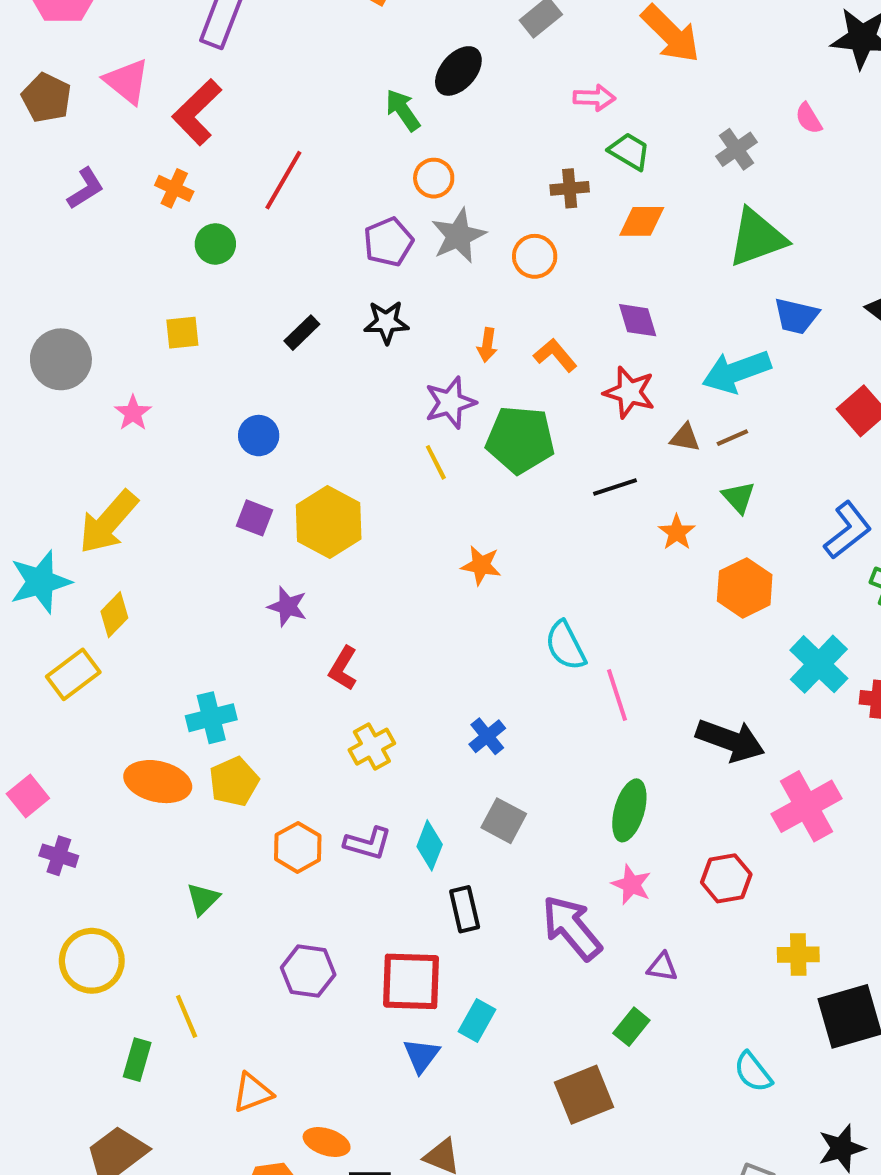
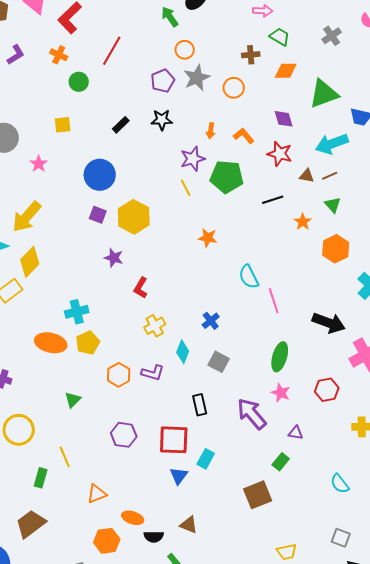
green triangle: (757, 238) -> (324, 94), moved
blue circle: (259, 436) -> (100, 175), size x1.6
yellow diamond: (114, 615) -> (30, 262), size x1.4
cyan diamond: (430, 845) -> (183, 352), moved

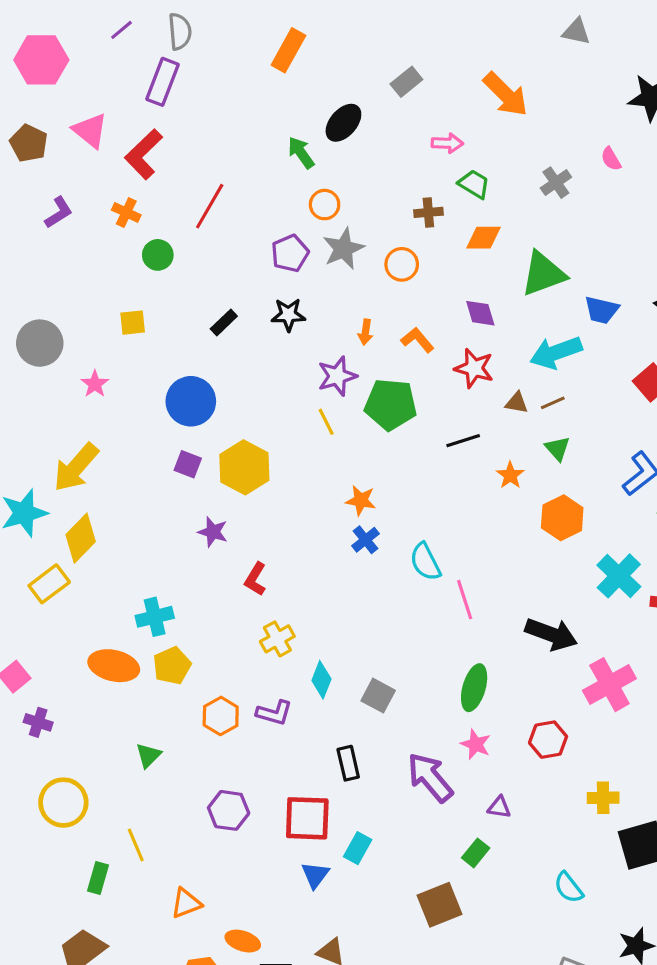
blue cross: (211, 321) -> (365, 540), moved

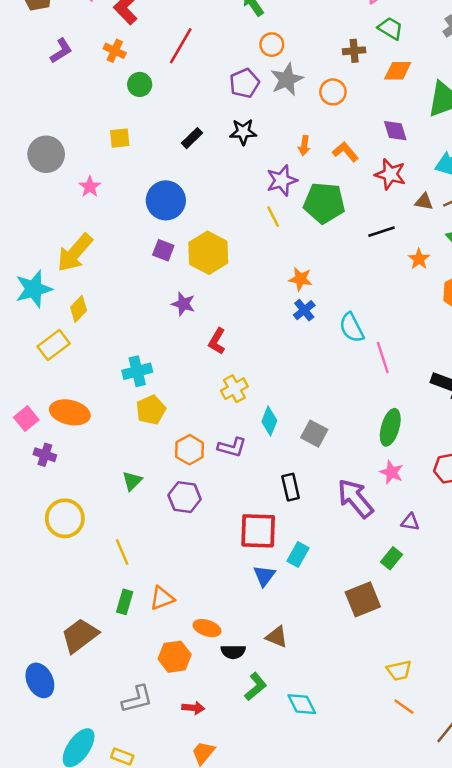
yellow diamond: (81, 538) -> (79, 309), size x0.7
orange ellipse: (114, 666) -> (70, 412), moved
purple hexagon: (229, 810) -> (185, 497), moved
green rectangle: (98, 878) -> (125, 602), moved

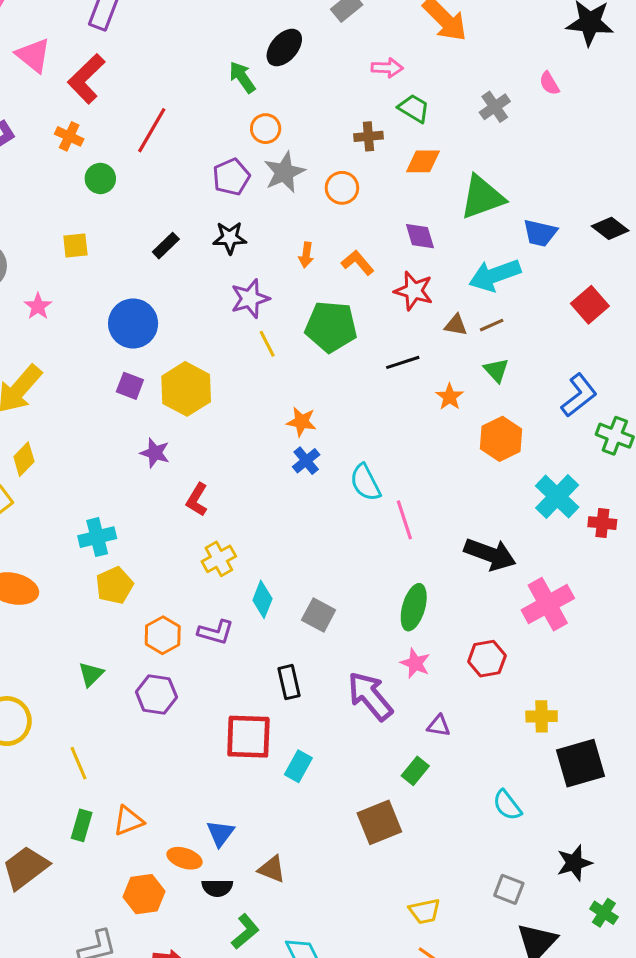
purple star: (282, 180) -> (250, 299), moved
blue triangle: (264, 576) -> (220, 833), moved

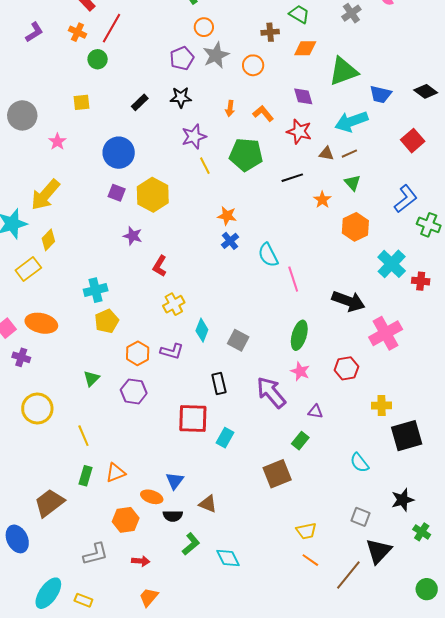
red line: (152, 130) -> (112, 28), moved

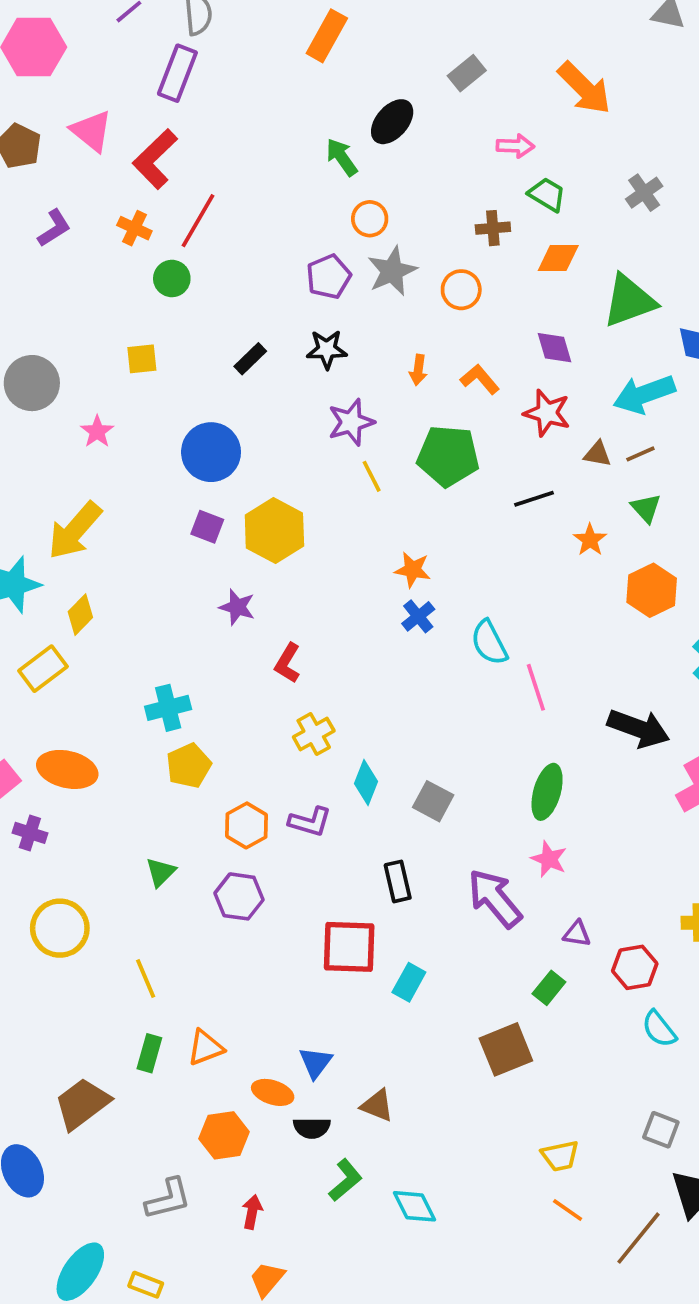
red hexagon: (346, 368) -> (635, 967), moved
red arrow: (141, 561) -> (252, 1212), turned -84

